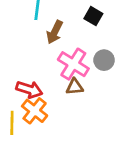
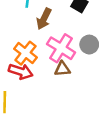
orange cross: (35, 111) -> (26, 53), moved

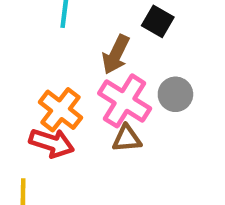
brown arrow: (44, 19) -> (116, 55), moved

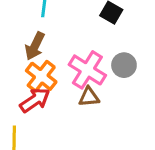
brown arrow: (116, 55) -> (35, 46), moved
red arrow: (52, 143) -> (35, 100), turned -52

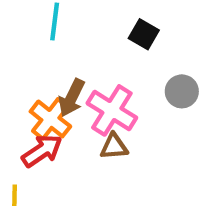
brown arrow: (35, 46) -> (72, 98), moved
gray circle: (124, 65) -> (182, 91), moved

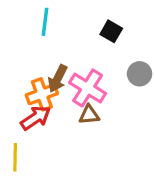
orange cross: (50, 119) -> (42, 94), turned 32

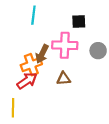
black square: (111, 31) -> (79, 22), turned -32
pink cross: (88, 88) -> (65, 45), moved, turned -30

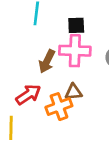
black square: (79, 22) -> (76, 25), moved
orange cross: (31, 65) -> (59, 107), moved

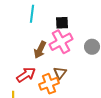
pink cross: (75, 51) -> (61, 42), turned -30
brown triangle: (74, 92) -> (60, 73), turned -48

